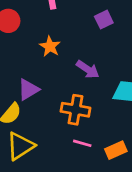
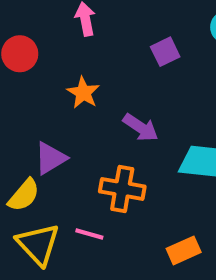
pink line: (82, 143) -> (89, 234), moved
yellow triangle: (20, 146) -> (38, 244), turned -40

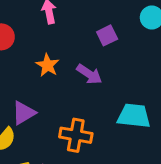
purple arrow: (141, 128) -> (89, 74), moved

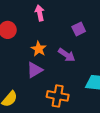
purple triangle: (24, 113) -> (35, 70), moved

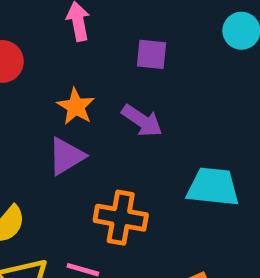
purple square: (79, 29) -> (151, 54), moved, turned 32

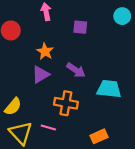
purple arrow: (142, 121) -> (76, 70), moved

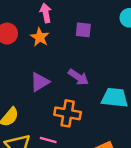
orange star: (45, 51) -> (40, 37), moved

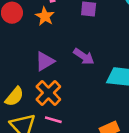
orange cross: (68, 113) -> (48, 93), moved, turned 35

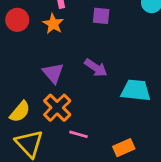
purple triangle: (45, 61) -> (53, 73), turned -40
pink line: (53, 120) -> (78, 134), moved

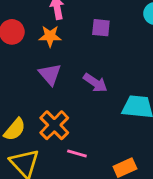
orange star: (53, 24) -> (50, 36), turned -30
purple triangle: (53, 73) -> (50, 74), moved

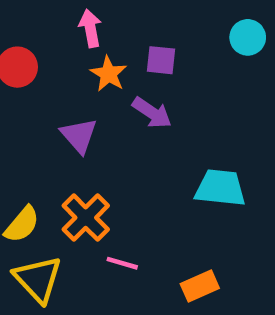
orange star: (50, 36) -> (109, 74), moved, turned 30
purple arrow: (95, 83) -> (152, 113), moved

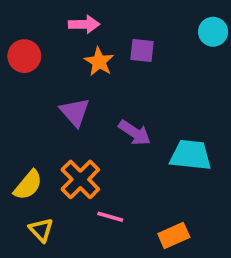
pink arrow: (90, 28) -> (84, 24), turned 100
purple arrow: (152, 113) -> (135, 133), moved
yellow triangle: (38, 279) -> (41, 230), size x0.6

